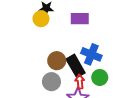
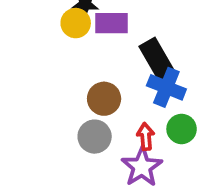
purple rectangle: (80, 19) -> (112, 23), moved
black rectangle: (76, 66) -> (157, 59), moved

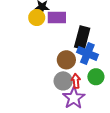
black rectangle: (157, 59) -> (82, 38), turned 45
brown circle: (104, 99) -> (66, 60), moved
gray circle: (95, 137) -> (63, 81), moved

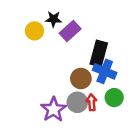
yellow circle: (37, 18) -> (34, 31), moved
purple rectangle: (57, 18) -> (70, 31), turned -42
purple star: (74, 98) -> (54, 109), moved

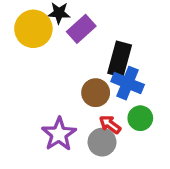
yellow circle: (34, 31) -> (33, 29), size x1.5
gray circle: (77, 102) -> (102, 142), moved
red arrow: (92, 102) -> (110, 125), turned -49

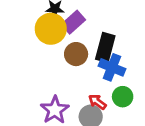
yellow circle: (33, 29) -> (51, 29), moved
brown circle: (96, 93) -> (76, 54), moved

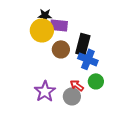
purple rectangle: (73, 22) -> (59, 25), turned 48

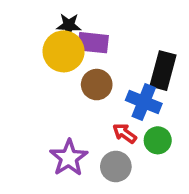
black rectangle: (83, 44) -> (163, 71), moved
red arrow: (77, 85) -> (125, 133), moved

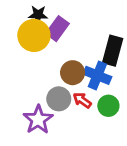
purple rectangle: (93, 43) -> (57, 29), turned -60
brown circle: (97, 85) -> (73, 73), moved
gray circle: (116, 166) -> (59, 99), moved

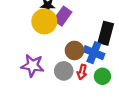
red arrow: (82, 100) -> (82, 72), turned -112
purple star: (38, 120) -> (32, 66), moved, turned -30

